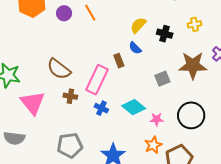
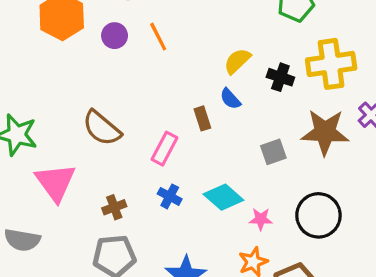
yellow cross: (195, 24) -> (331, 64), size x2.0
pink rectangle: (97, 80) -> (165, 149), size x0.7
brown cross: (70, 96) -> (114, 207), moved, turned -32

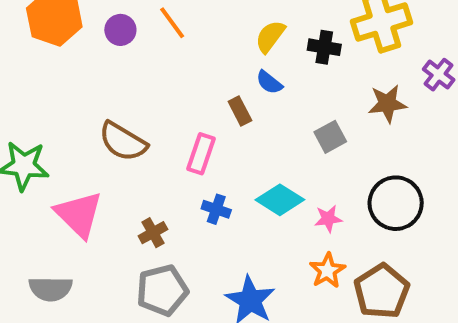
brown star: (325, 132) -> (387, 104), size x0.7

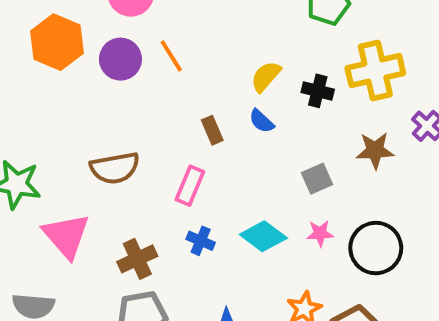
purple circle: (120, 30) -> (120, 59), size x1.4
brown rectangle: (240, 111) -> (212, 130), moved
brown semicircle: (123, 142) -> (115, 168), turned -45
pink star: (328, 219) -> (320, 233), moved
brown cross: (153, 233) -> (137, 259), size x1.4

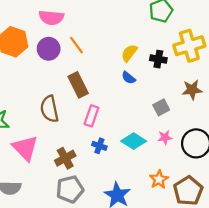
brown rectangle: (212, 130) -> (78, 85), moved, size x1.6
brown semicircle: (115, 168) -> (49, 109), turned 92

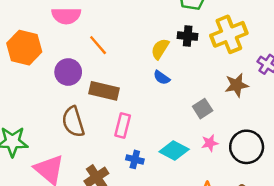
purple circle: (49, 49) -> (68, 72), moved
black cross: (158, 59) -> (188, 36), moved
brown rectangle: (78, 85) -> (104, 91), turned -45

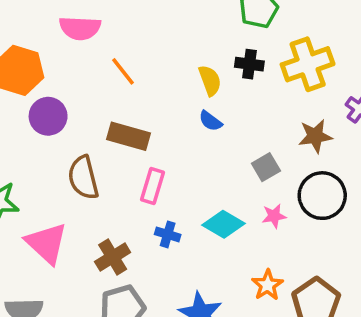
yellow semicircle: (160, 49) -> (210, 80), turned 125
purple circle: (68, 72) -> (48, 116), moved
black circle: (247, 147) -> (322, 196), moved

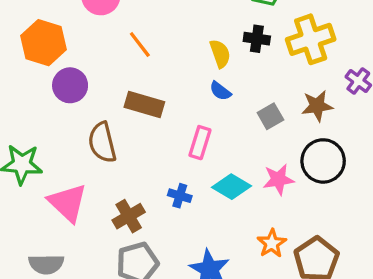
gray square: (266, 167) -> (270, 116), moved
pink rectangle: (153, 186) -> (200, 143), moved
pink star: (274, 216) -> (278, 179), size x1.4

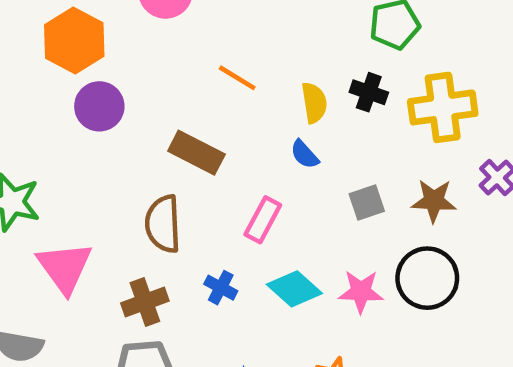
orange line: (140, 44) -> (237, 78), moved, turned -32
brown semicircle: (102, 142) -> (163, 224), moved

